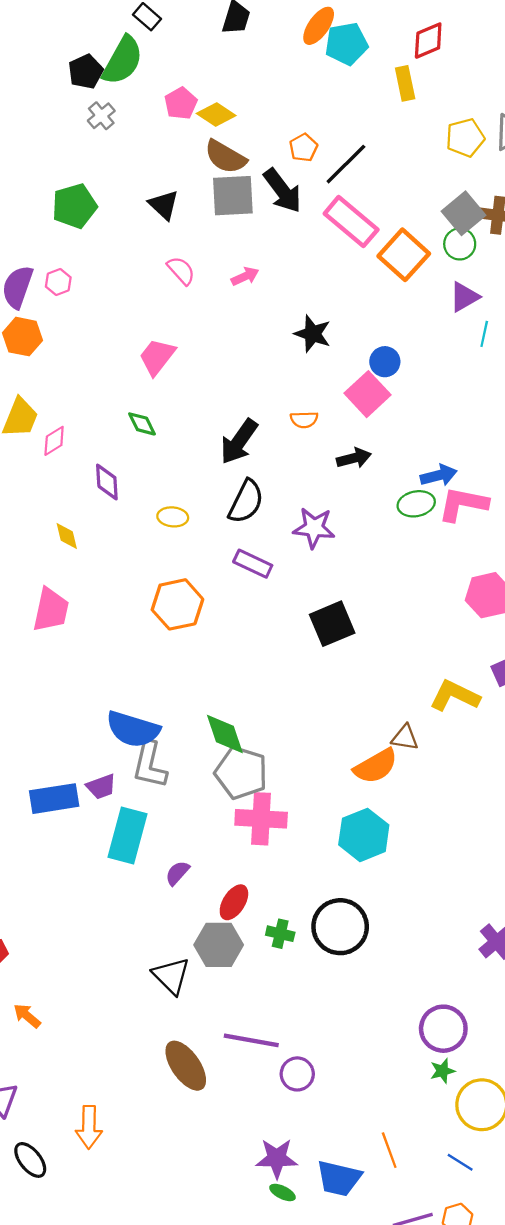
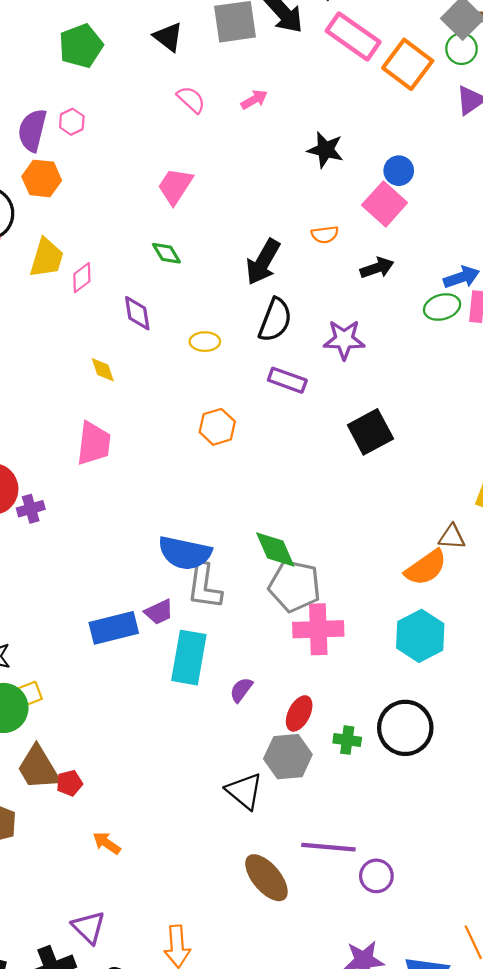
orange hexagon: (177, 604) -> (217, 427), size x0.7

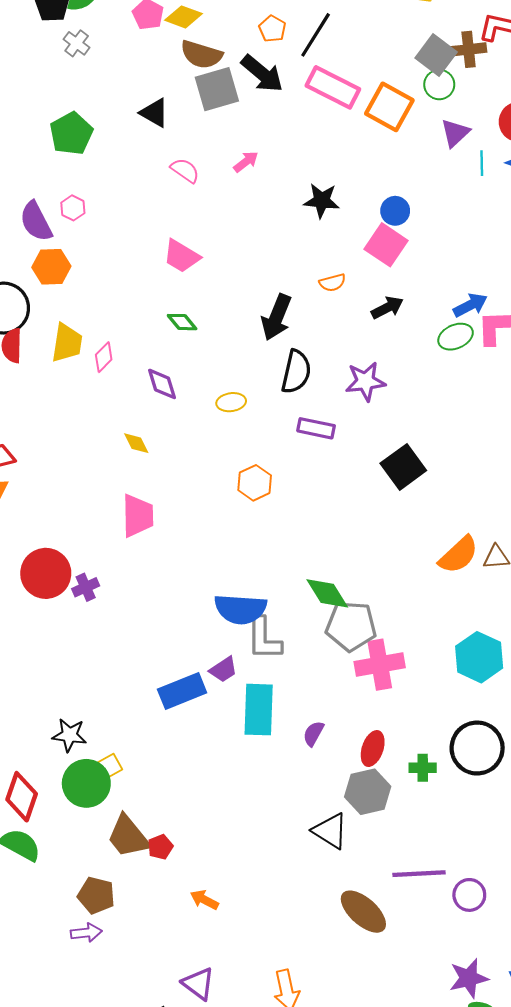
purple semicircle: (32, 130) -> (36, 221), turned -33
pink trapezoid: (175, 186) -> (181, 256), turned -84
orange semicircle: (426, 568) -> (459, 555), moved

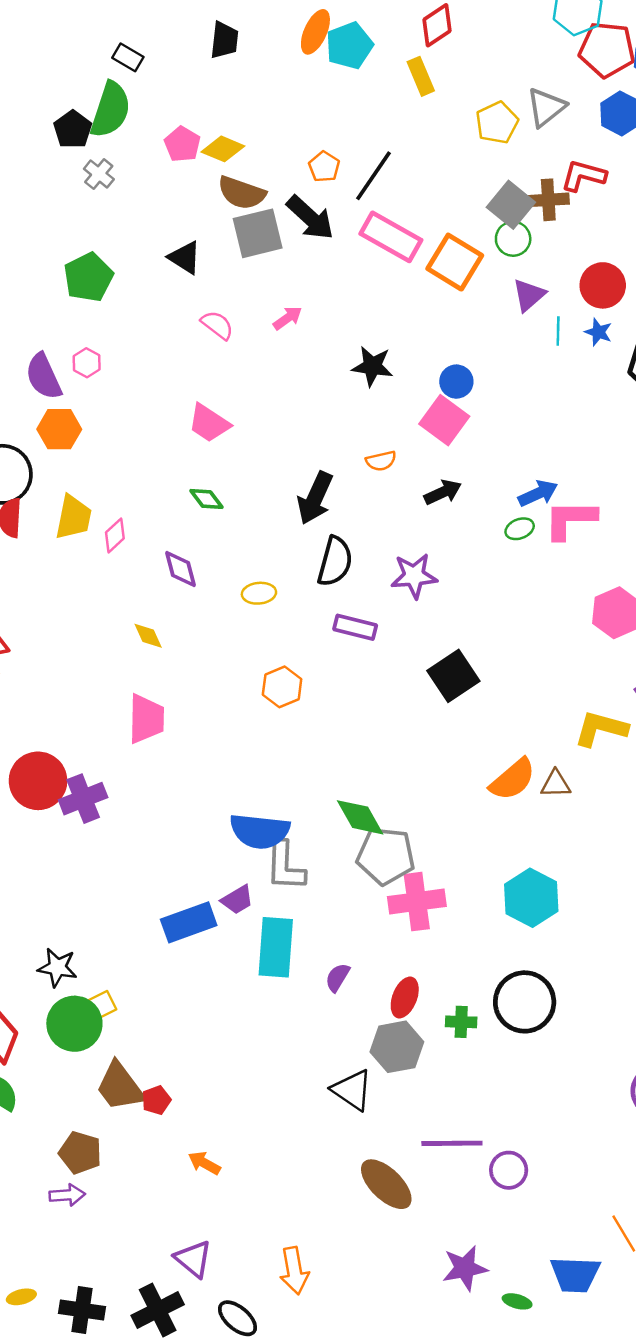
green ellipse: (456, 337) -> (520, 529), size x0.7
purple cross: (86, 587) -> (83, 799), size x1.5
purple star: (469, 978) -> (465, 1268), moved

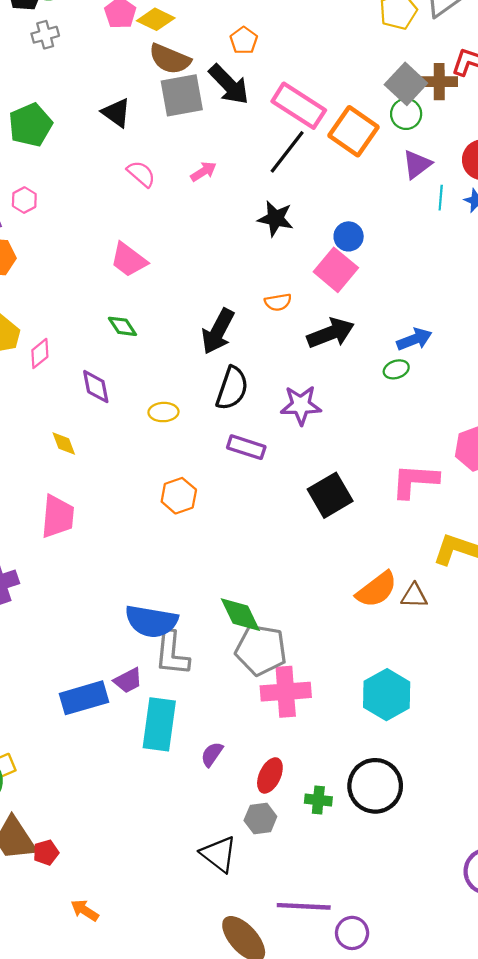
gray cross: (99, 174) -> (45, 35), turned 32
black line: (374, 176) -> (287, 152), moved
black arrow: (443, 492) -> (331, 333), size x1.4
pink L-shape: (570, 519) -> (415, 481), moved
gray hexagon: (397, 1047) -> (260, 818), size x0.7

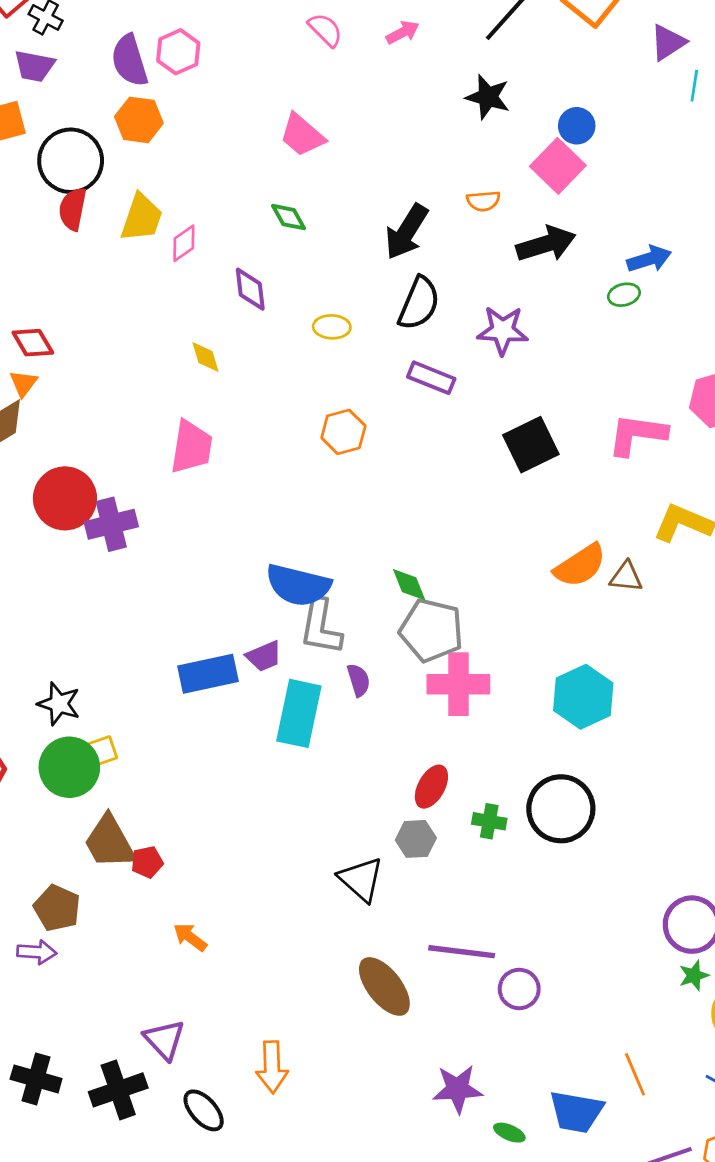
pink hexagon: (24, 200) -> (178, 52), size x1.4
green diamond: (240, 615) -> (409, 585), size x0.7
purple semicircle: (212, 754) -> (359, 680), moved, turned 124

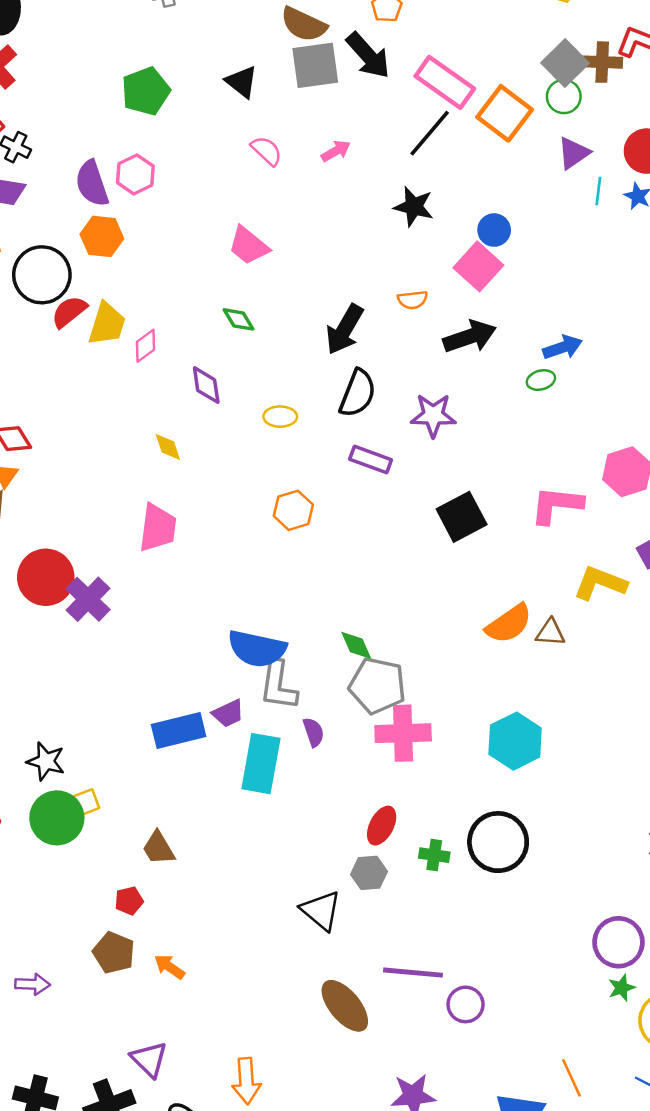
red semicircle: (73, 209) -> (69, 312), moved, turned 42
purple cross: (111, 524) -> (88, 599), turned -30
brown trapezoid: (110, 842) -> (158, 848), moved, size x0.7
brown pentagon: (57, 908) -> (114, 953), moved

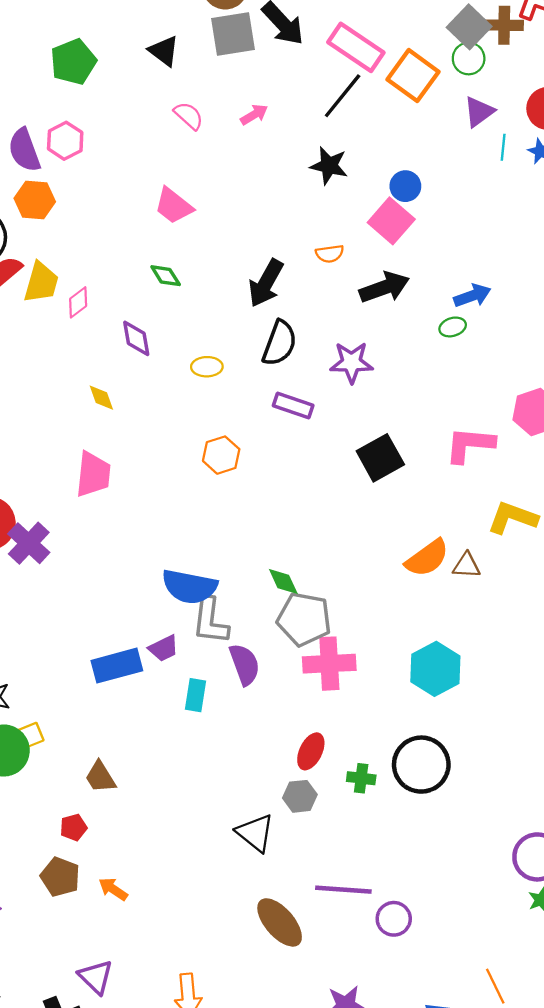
purple semicircle: (313, 732) -> (245, 664), size x1.5
cyan rectangle: (261, 764) -> (195, 695), size x0.6

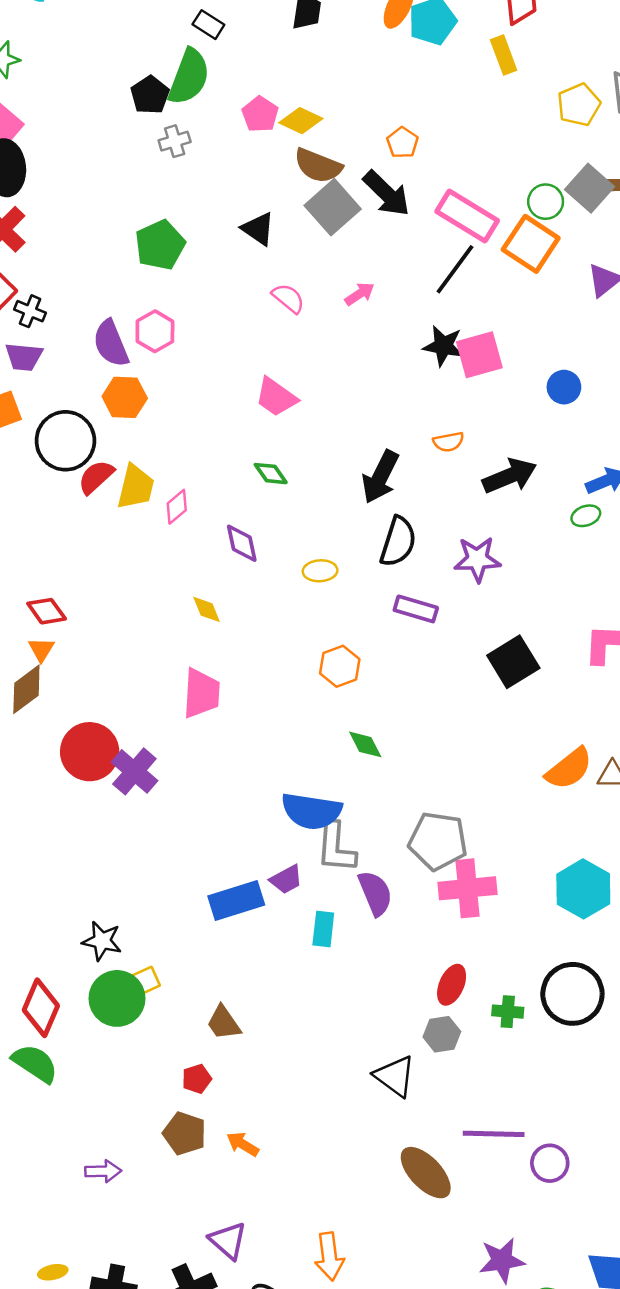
gray square: (233, 34) -> (333, 207), turned -30
green circle: (469, 58) -> (546, 202), moved
blue circle: (405, 186) -> (564, 387), moved
pink square: (391, 221) -> (479, 355), moved, turned 36
green diamond: (283, 581) -> (365, 744), moved

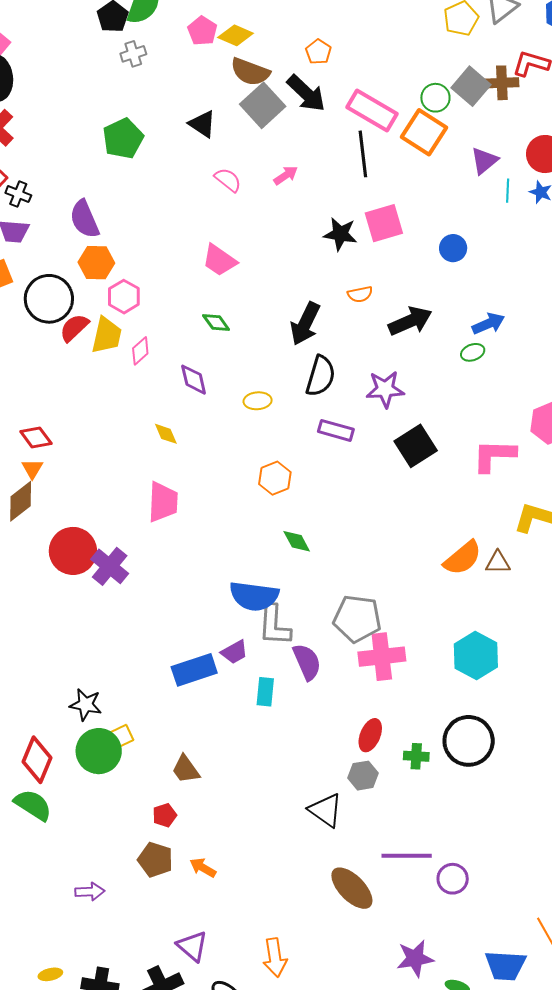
black line: (455, 269) -> (363, 154), turned -42
pink hexagon: (155, 331) -> (124, 297), moved
black star: (443, 346) -> (340, 234), moved
black square: (513, 662) -> (416, 446), moved

